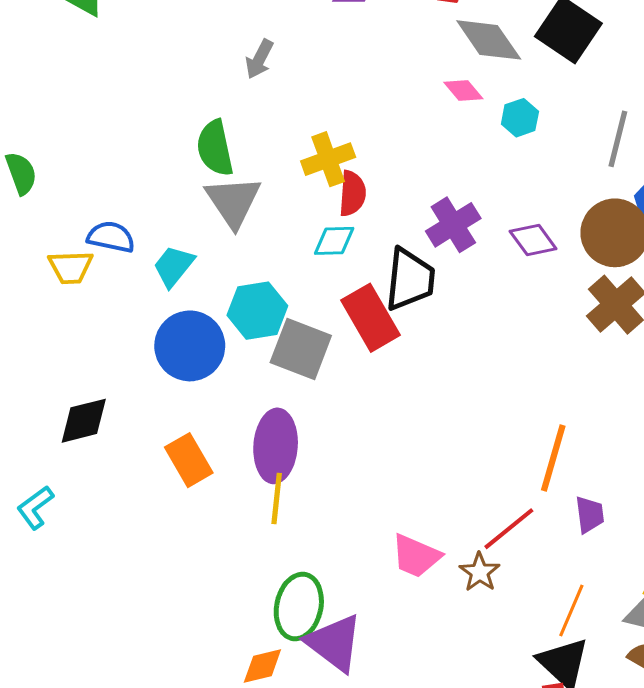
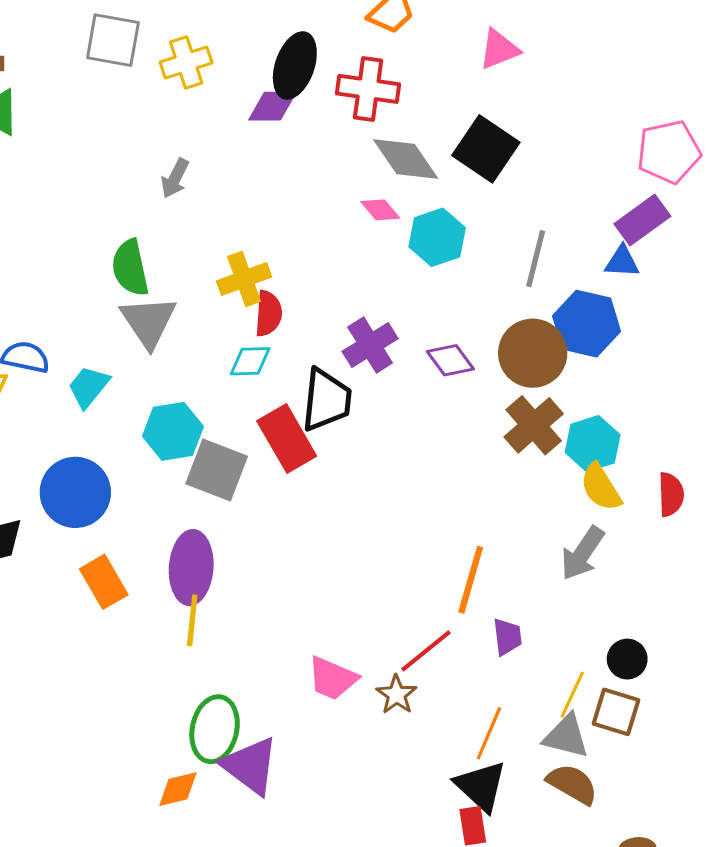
cyan hexagon: (520, 118) -> (437, 237), size x1.5
blue circle: (190, 346) -> (75, 492), moved

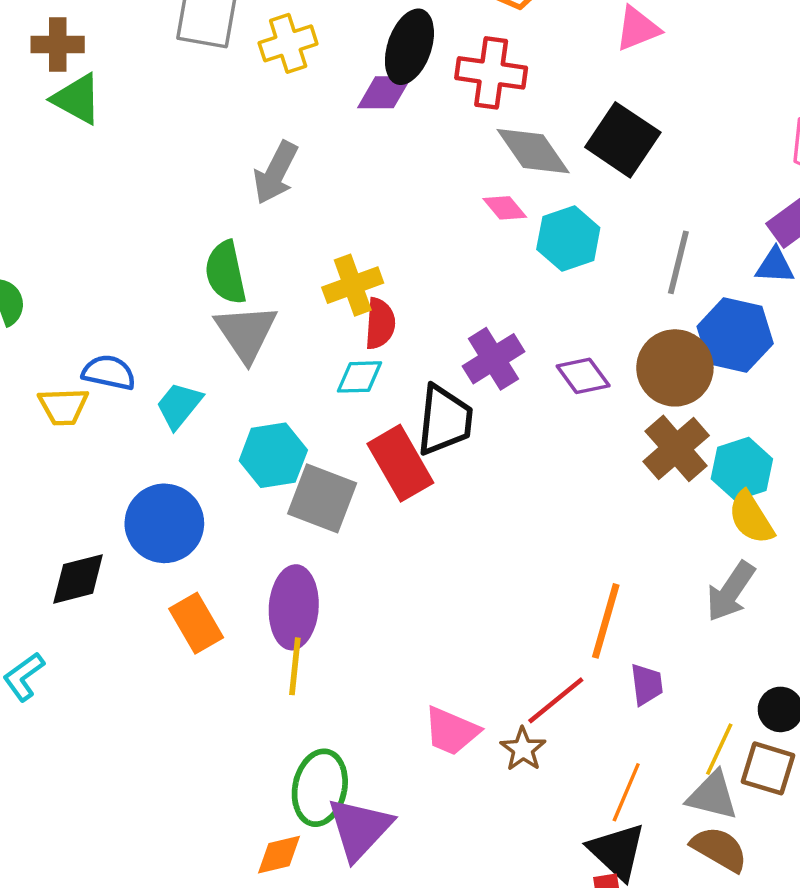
gray arrow: (175, 178) -> (276, 173), size x1.4
purple triangle: (250, 766) -> (360, 829), turned 36

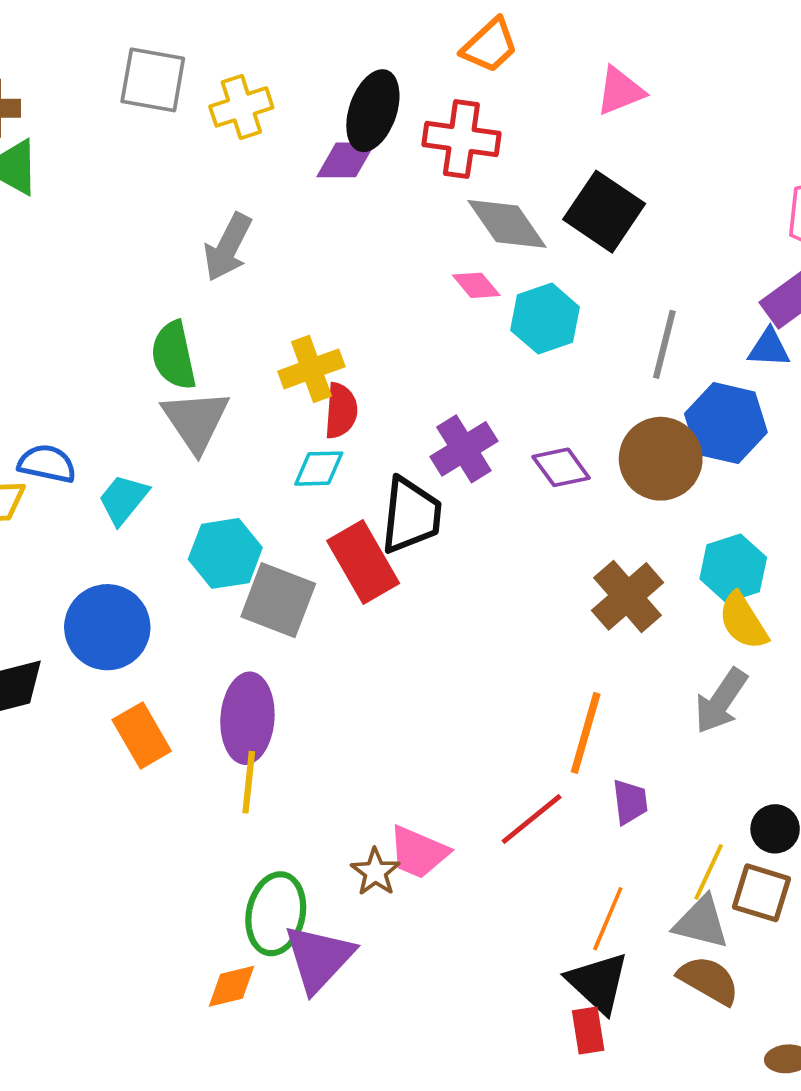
brown cross: (676, 448) -> (627, 596), moved
brown star: (523, 749) -> (375, 872), moved

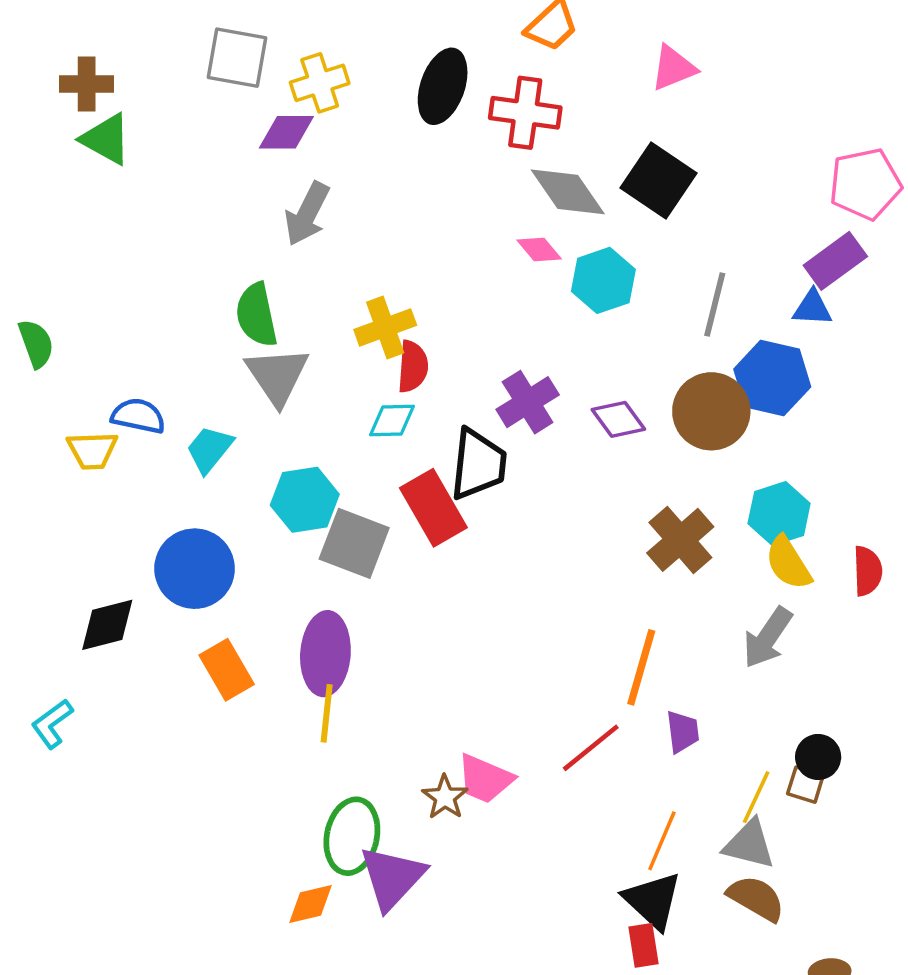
purple diamond: (346, 160) -> (286, 132), moved
brown square: (762, 893) -> (805, 785), moved, size x0.7

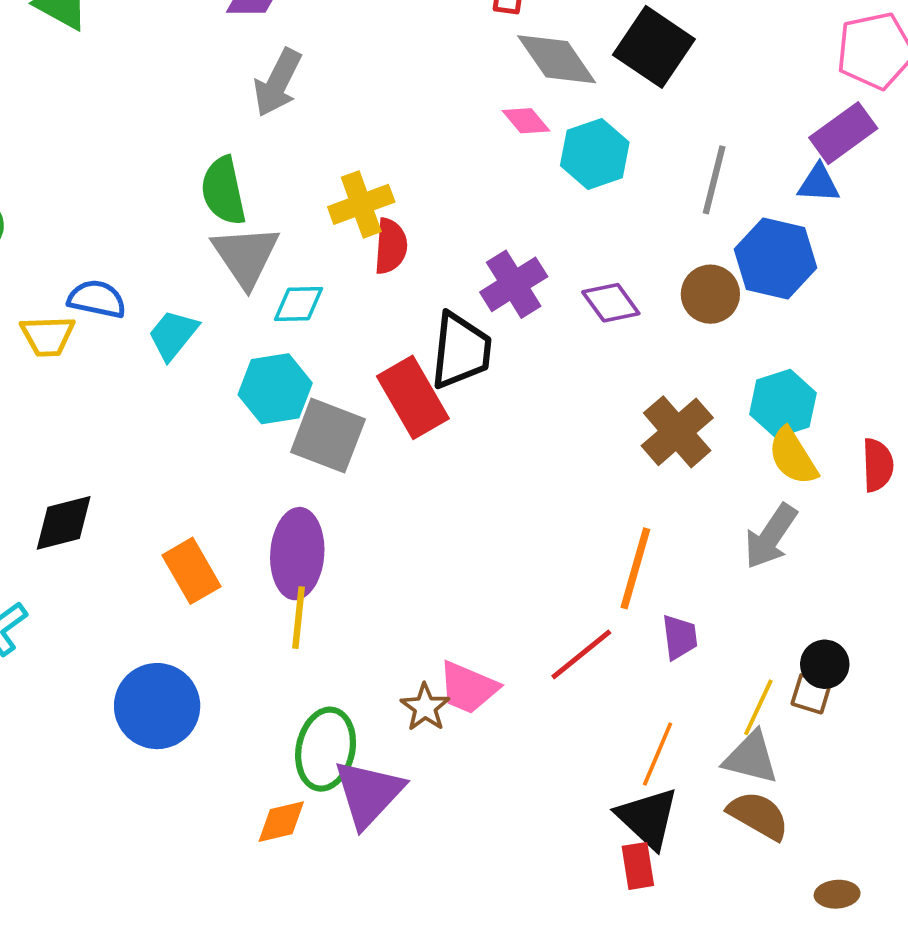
brown circle: (711, 411) -> (710, 294), size x0.7
cyan diamond: (392, 421) -> (298, 304), moved
blue circle: (195, 569) -> (157, 706), moved

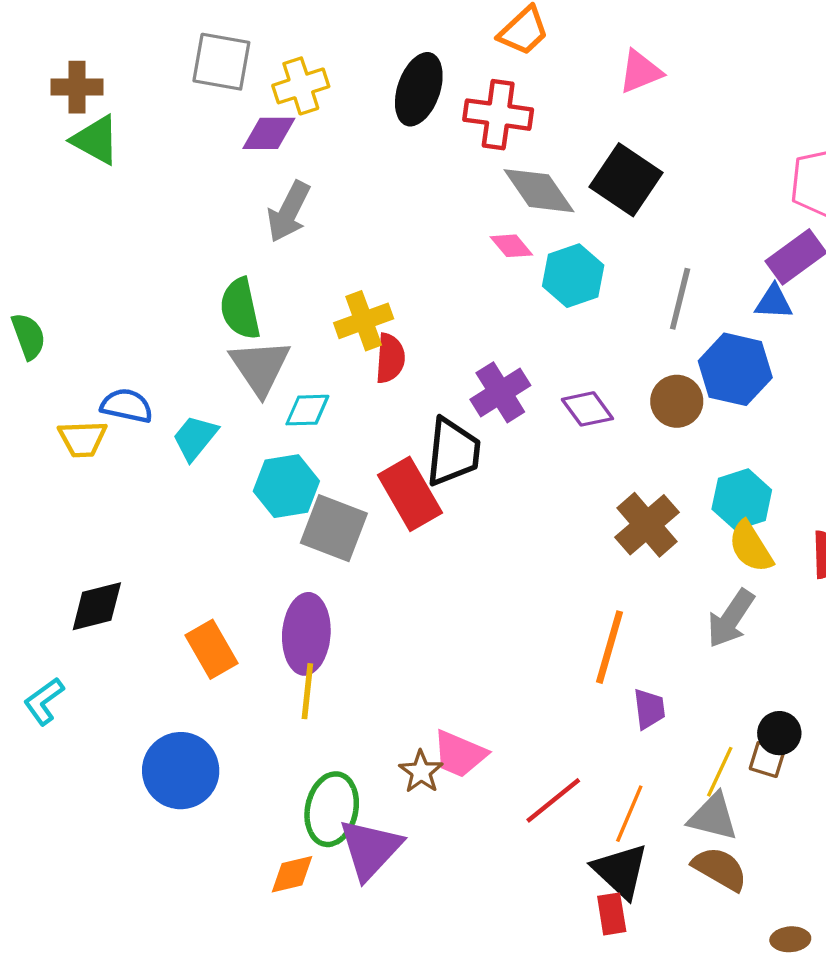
red line: (581, 654) -> (553, 800), moved

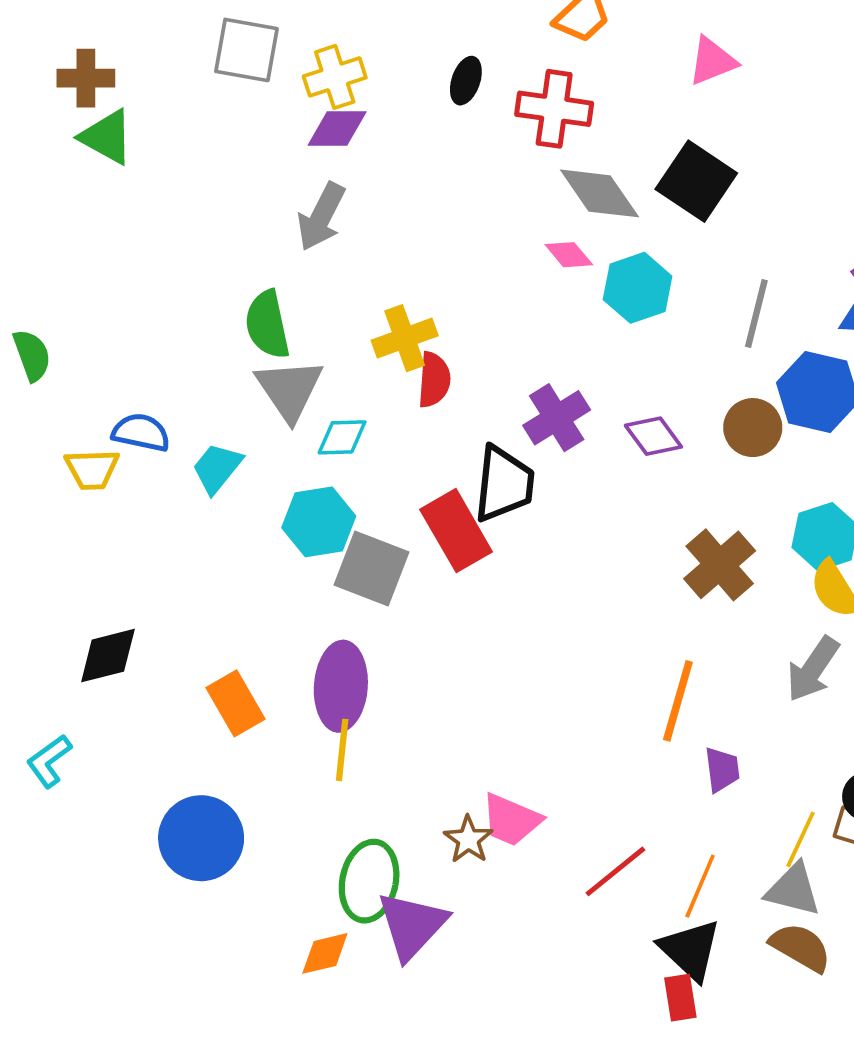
black ellipse: (419, 89) -> (466, 81), size x0.6
purple diamond: (269, 133) -> (337, 128), moved

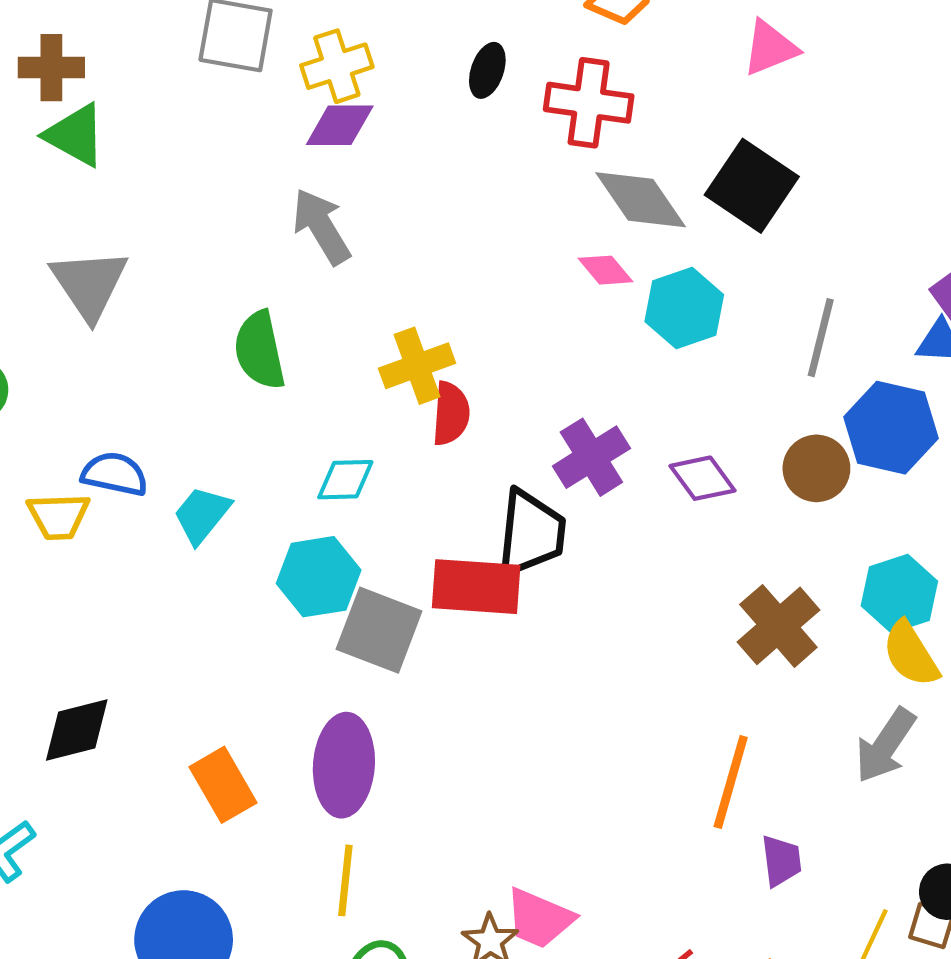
gray arrow: (321, 217) -> (321, 226), turned 122
gray triangle: (289, 390) -> (89, 284), moved
red rectangle: (456, 531) -> (476, 587), turned -56
yellow line: (342, 750) -> (345, 880), moved

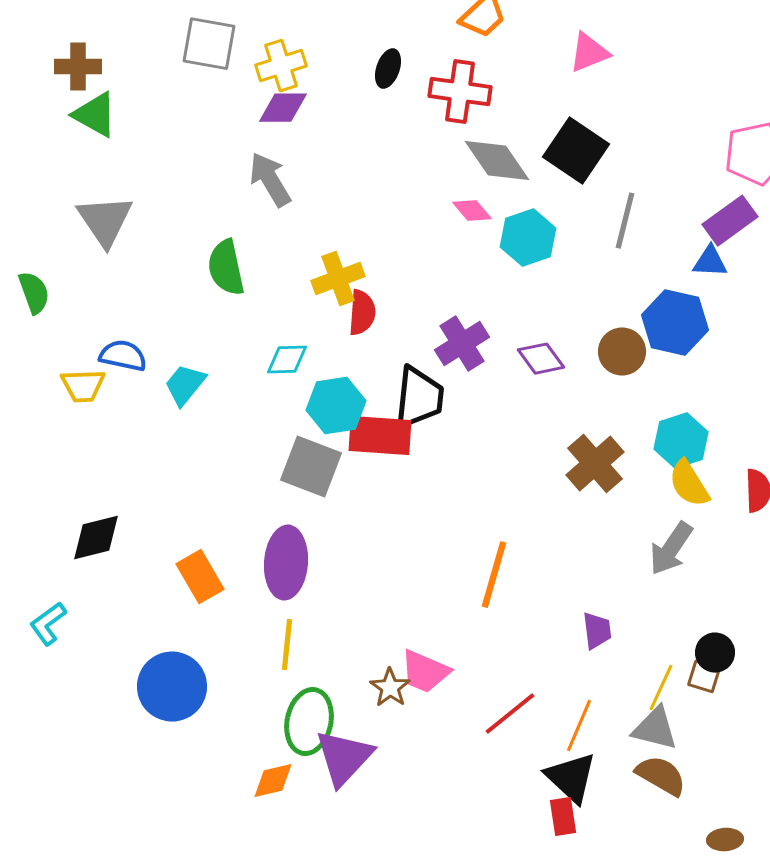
gray line: (821, 338) -> (625, 221), moved
cyan hexagon: (319, 577) -> (336, 406), moved
orange line: (731, 782) -> (494, 575), moved

